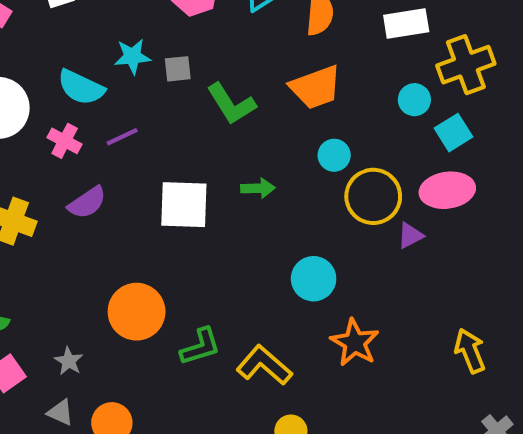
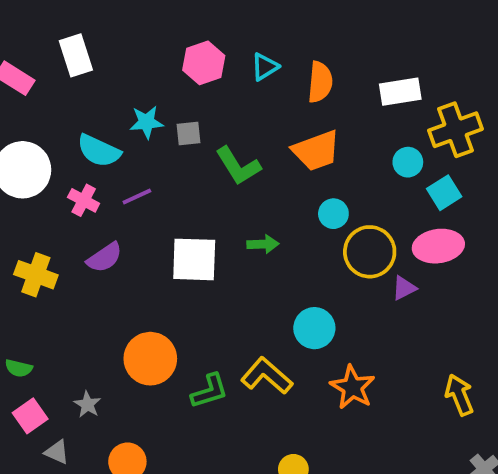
yellow L-shape: (264, 365) -> (267, 376), moved
gray triangle: (60, 412) -> (57, 452), moved

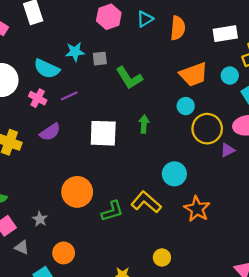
orange trapezoid: (316, 151) -> (194, 74), moved
green arrow: (263, 244) -> (144, 124), turned -84

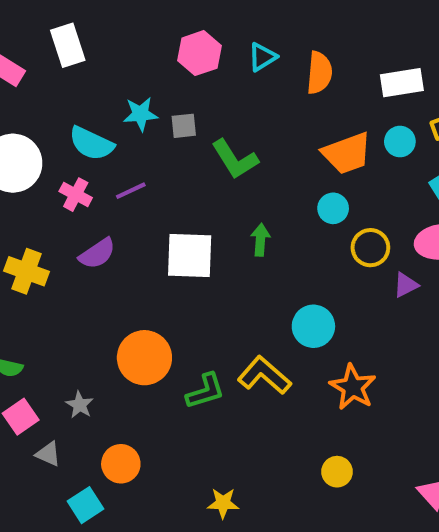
cyan circle: (230, 76) -> (400, 142), moved
yellow circle: (207, 129) -> (370, 248), size x0.7
yellow circle: (162, 257) -> (337, 472), moved

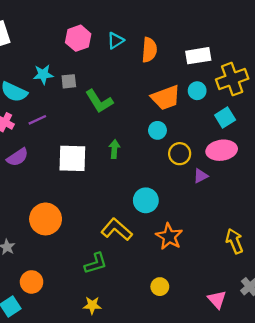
green L-shape: (205, 391) -> (96, 263), moved

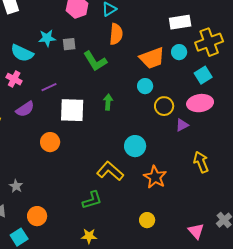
orange semicircle: (149, 50) -> (116, 34), moved
purple line: (37, 120) -> (49, 87), moved
orange circle: (46, 219) -> (50, 142), moved, size x0.7
yellow arrow: (234, 241) -> (201, 162), moved

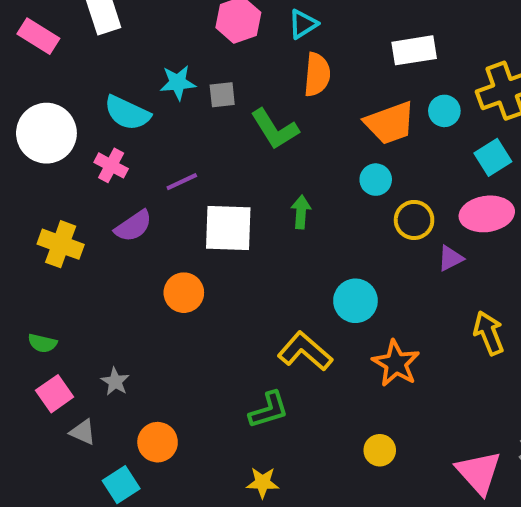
white rectangle: (180, 22) -> (414, 50), moved
pink triangle: (196, 231) -> (479, 472), size x1.4

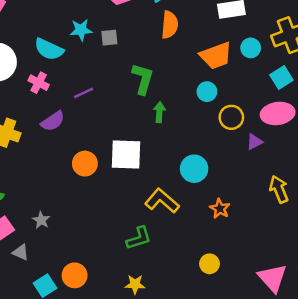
green L-shape: (275, 129) -> (143, 79), moved, turned -132
white square: (228, 228) -> (126, 155), moved
orange star: (396, 363) -> (220, 209), size x0.7
orange circle: (158, 442) -> (75, 275), moved

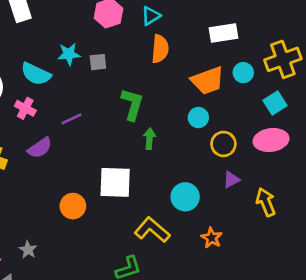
purple triangle: (254, 142) -> (231, 180), moved
orange circle: (85, 164) -> (73, 206), moved
yellow arrow: (279, 189) -> (266, 202), moved

